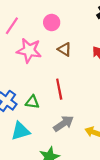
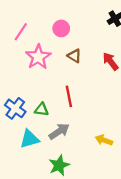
pink star: (29, 50) -> (38, 57), turned 30
gray arrow: (63, 124) -> (59, 131), moved

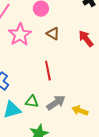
green triangle: (42, 110) -> (32, 102), moved
gray arrow: (59, 131) -> (56, 103), moved

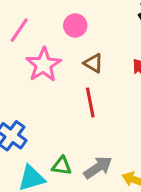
red line: (48, 71) -> (90, 103), moved

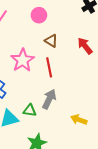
pink star: (44, 65) -> (23, 60), moved
gray arrow: (98, 167) -> (49, 99), moved, turned -30

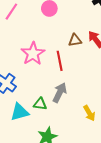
brown triangle: (51, 41) -> (75, 40), moved, turned -40
yellow arrow: (79, 120) -> (89, 113), turned -140

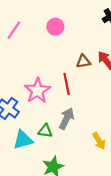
pink star: (33, 54) -> (37, 91), moved

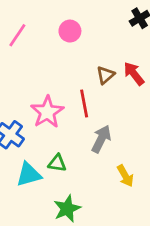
brown triangle: (83, 61) -> (105, 75), turned -32
gray arrow: (67, 119) -> (101, 139), moved

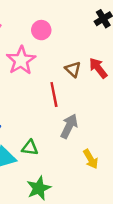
brown triangle: (105, 75) -> (73, 69), turned -36
pink star: (47, 112) -> (21, 60), moved

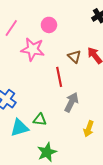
pink star: (21, 60) -> (33, 49), turned -30
yellow arrow: (91, 159) -> (89, 129), turned 49

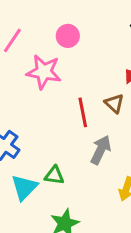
brown triangle: (74, 56) -> (114, 103), moved
cyan triangle: (19, 128) -> (24, 187), turned -30

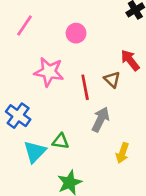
pink circle: (68, 36) -> (76, 33), moved
pink star: (44, 72) -> (49, 72), moved

